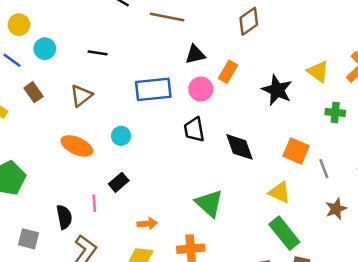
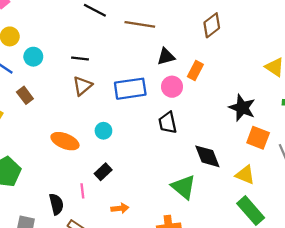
black star: (277, 90) -> (242, 108), moved
brown triangle: (81, 96) -> (82, 86), moved
black diamond: (239, 147) -> (207, 156), moved
orange arrow: (147, 224) -> (120, 208), moved

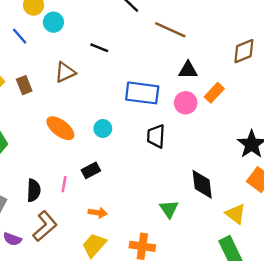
cyan circle: (33, 57) -> (53, 22), moved
brown triangle: (82, 86) -> (65, 72), moved
brown rectangle: (25, 95) -> (24, 85), moved
black trapezoid: (168, 123) -> (156, 136), moved
green triangle: (184, 187) -> (169, 209), size x0.7

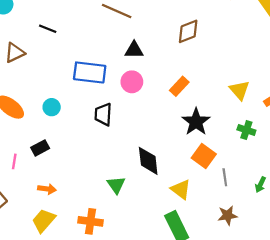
orange rectangle: (214, 93) -> (179, 86), moved

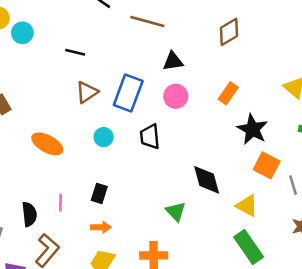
brown triangle: (15, 53) -> (87, 92), moved
blue rectangle: (90, 72) -> (128, 93), turned -68
cyan circle: (52, 107) -> (104, 137), moved
black rectangle: (40, 148) -> (99, 193), moved, turned -36

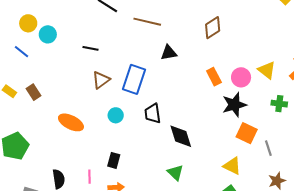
orange rectangle: (228, 93) -> (214, 77), turned -60
pink circle: (176, 96) -> (241, 77), moved
black star: (252, 129) -> (234, 105), turned 30
black diamond: (207, 180) -> (181, 136), moved
pink line: (60, 203) -> (90, 177), moved

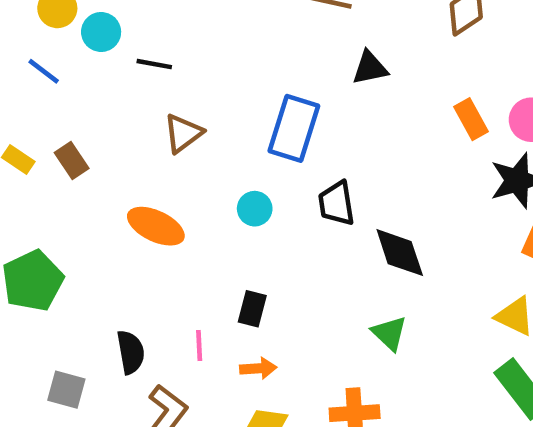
black line: (90, 48) -> (154, 64), moved
brown triangle: (101, 80) -> (183, 133), moved

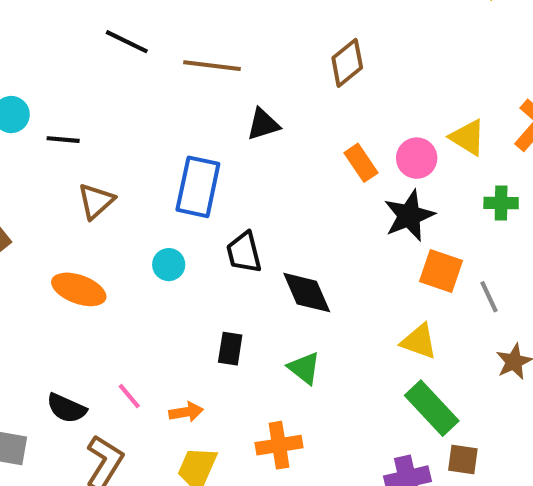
black rectangle: (252, 309) -> (230, 349), moved
pink line: (199, 346) -> (129, 396), turned -32
black semicircle: (131, 352) -> (67, 408), turned 129

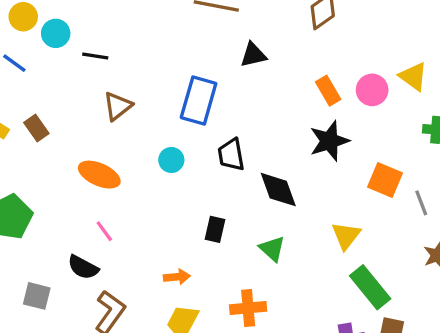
black star: (409, 216) -> (329, 141), moved
yellow triangle: (419, 341) -> (346, 236), moved, turned 44
pink line: (129, 396) -> (104, 231), moved

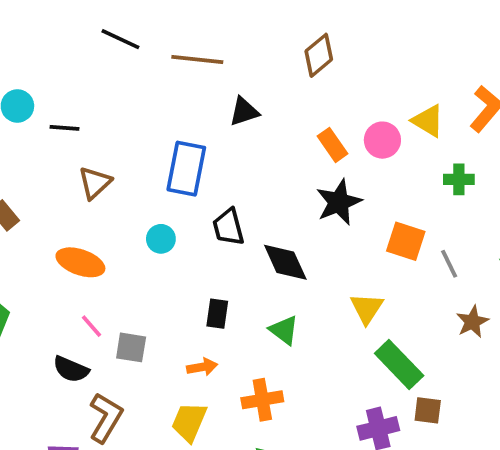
orange arrow: (177, 277) -> (202, 367), moved
gray square: (37, 296) -> (131, 347), moved

